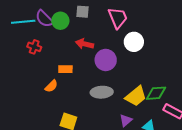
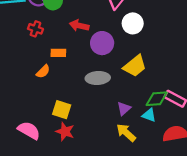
red cross: (34, 47) -> (35, 29), moved
green diamond: (156, 93) -> (157, 99), moved
yellow trapezoid: (136, 96) -> (135, 66), moved

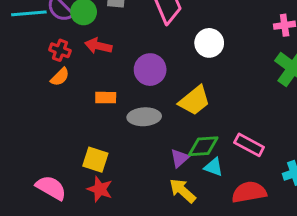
white circle: (133, 23) -> (209, 43), moved
red arrow: (79, 26) -> (98, 46), moved
orange rectangle: (58, 53) -> (106, 98), moved
orange semicircle: (43, 71) -> (60, 77), moved
green diamond: (157, 99) -> (203, 146), moved

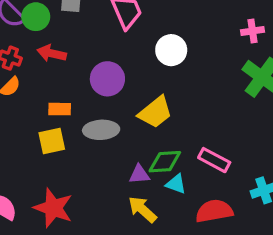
purple triangle: (180, 158) -> (139, 174), turned 36
yellow square: (95, 160) -> (52, 141), moved, turned -30
red star: (100, 189) -> (53, 208), size x1.4

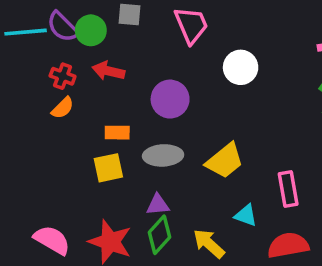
yellow trapezoid: (155, 112) -> (225, 161), moved
pink rectangle: (214, 160) -> (288, 189), turned 52
green diamond: (165, 162) -> (160, 235), moved, turned -44
purple triangle: (139, 174) -> (158, 205), moved

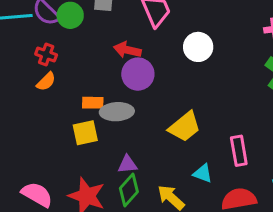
red arrow: (108, 71) -> (127, 50), moved
gray ellipse: (163, 155) -> (117, 112), moved

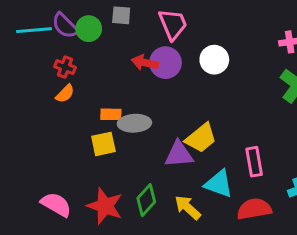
purple circle: (138, 74) -> (166, 63), moved
purple triangle: (127, 164) -> (179, 154), moved, size x1.5
cyan triangle: (203, 173) -> (219, 184), size x1.5

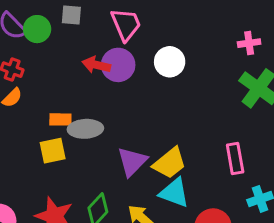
yellow trapezoid: (201, 138) -> (170, 163), moved
purple triangle: (179, 154) -> (132, 162), turned -40
pink rectangle: (254, 162) -> (235, 158), moved

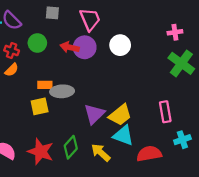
green circle: (37, 29) -> (37, 43), moved

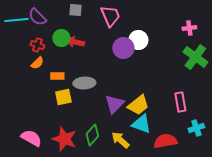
red arrow: (70, 47) -> (75, 42), moved
purple circle: (85, 47) -> (123, 48), moved
orange rectangle: (45, 85) -> (57, 76), moved

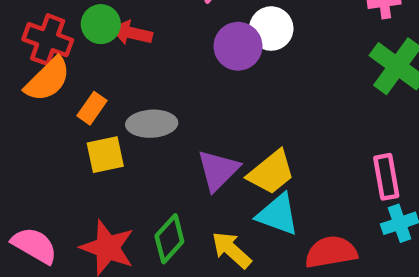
red cross: (37, 45) -> (48, 40), size x1.5
orange semicircle: (37, 63) -> (48, 79), size x1.6
orange rectangle: (57, 76) -> (92, 108), turned -56
pink rectangle: (180, 102) -> (386, 177), moved

